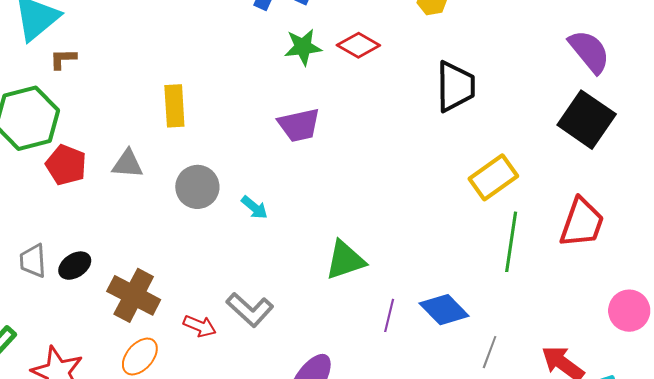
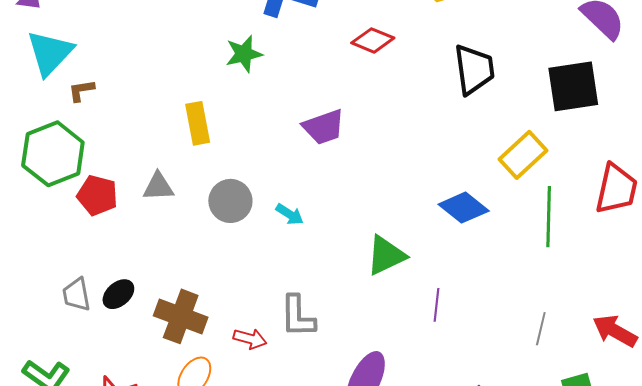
green star: (303, 47) -> (244, 54), moved
black square: (587, 120) -> (573, 86), moved, turned -36
gray L-shape: (250, 310) -> (298, 316), turned 54
blue diamond: (444, 310) -> (464, 208), moved

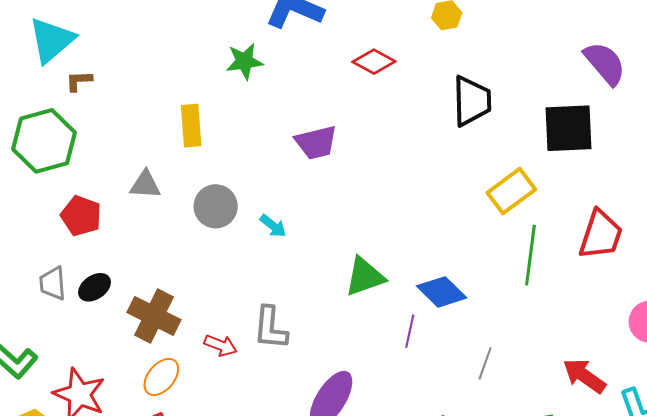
red pentagon: (97, 195) -> (81, 216), moved
blue diamond: (464, 208) -> (442, 292), moved
gray line: (541, 329) -> (485, 363), moved

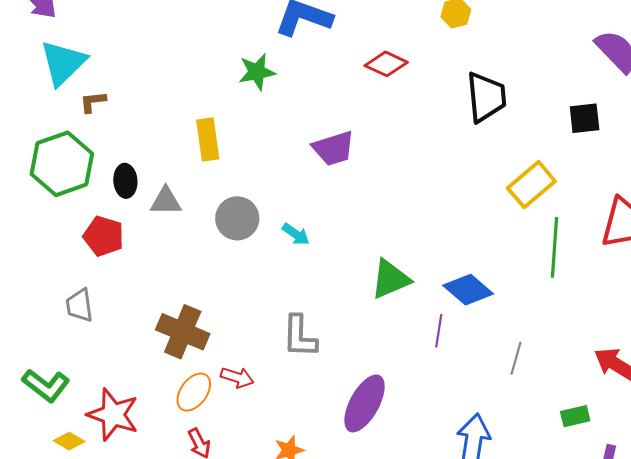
black square: (569, 128) -> (585, 118), size x0.6
black ellipse: (94, 287) -> (125, 181), moved, turned -56
red arrow: (221, 345) -> (237, 377), moved

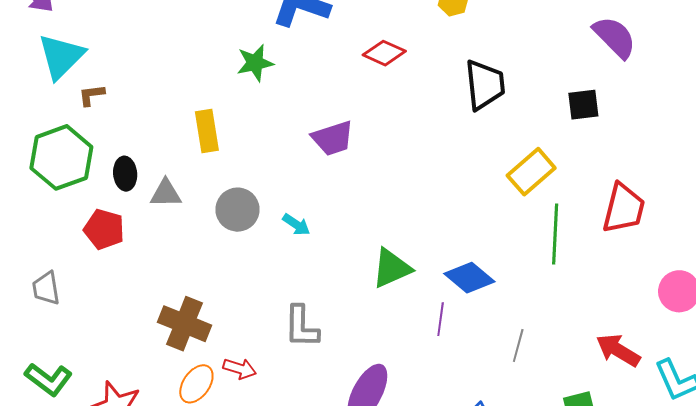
gray trapezoid: (79, 305) -> (46, 288), moved

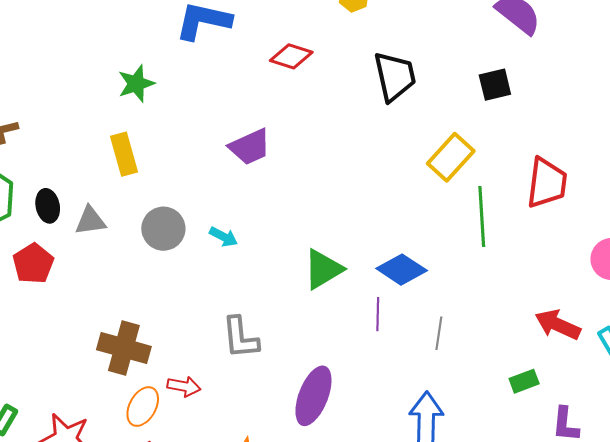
green star: (255, 63) -> (136, 84), moved
red pentagon: (104, 229) -> (33, 264), turned 30
gray line: (518, 345) -> (439, 333), moved

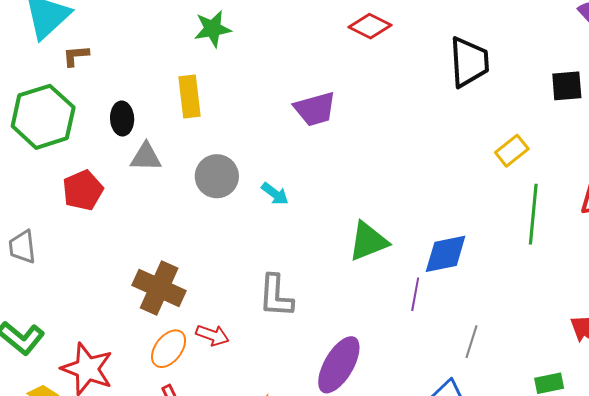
yellow rectangle: (451, 157) -> (512, 151), size x0.7
black ellipse: (48, 206) -> (122, 119), moved
blue diamond: (402, 270) -> (446, 254), turned -54
gray line: (439, 333) -> (471, 342), moved

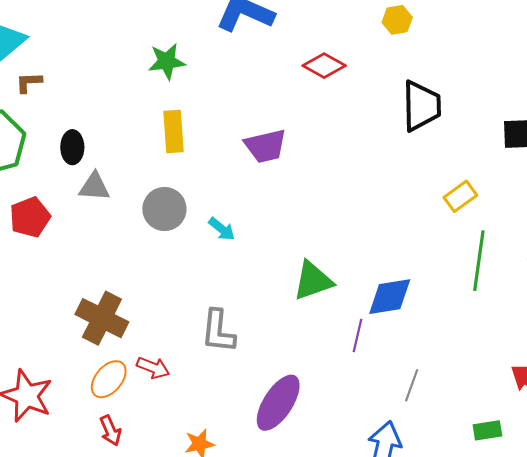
yellow rectangle: (190, 96) -> (173, 132), moved

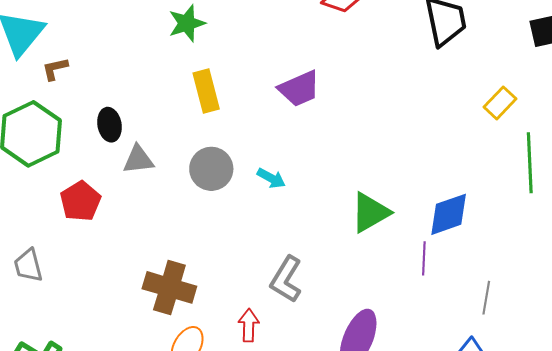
gray L-shape: (218, 331) -> (286, 279), turned 36
red arrow: (153, 368) -> (249, 325), moved, turned -100

